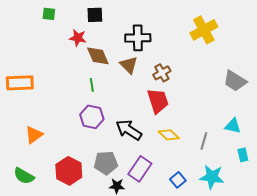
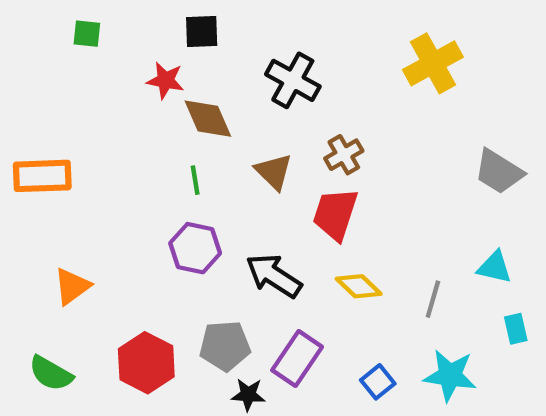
green square: (49, 14) -> (87, 34), moved
black cross: (138, 38) -> (293, 80), turned 30
brown triangle: (129, 65) -> (274, 172), moved
red trapezoid: (158, 101) -> (335, 214), turned -144

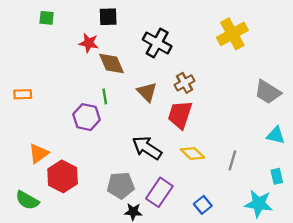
orange rectangle: (42, 176) -> (23, 94), size x0.6
purple hexagon: (195, 248) -> (86, 117), moved
cyan triangle: (495, 267) -> (276, 135), moved
red hexagon: (146, 363) -> (63, 176), moved
cyan star: (450, 375) -> (259, 204), moved

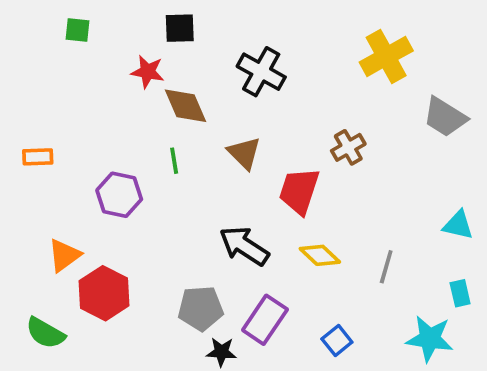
brown cross: (185, 83) -> (348, 147), moved
gray trapezoid: (268, 92) -> (445, 117), moved
purple hexagon: (86, 117) -> (119, 195), moved

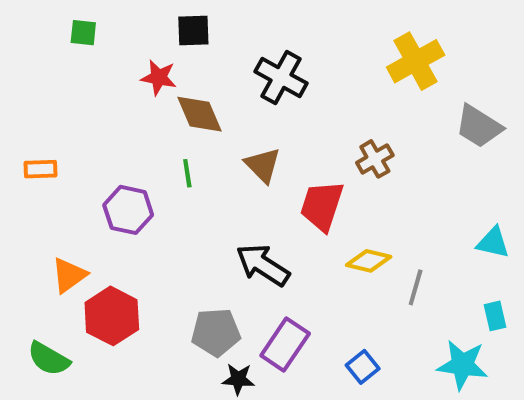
yellow diamond: (320, 255) -> (369, 261), moved, turned -30

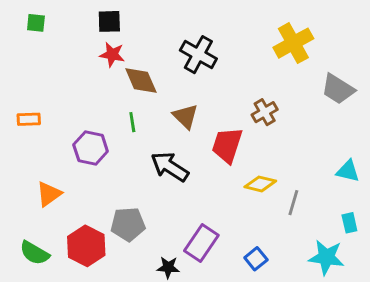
black square: (193, 31) -> (109, 21), moved
green square: (83, 33) -> (36, 23), moved
black arrow: (263, 265) -> (170, 167), moved
red hexagon: (112, 316) -> (86, 246), moved
gray pentagon: (216, 332) -> (128, 224), moved

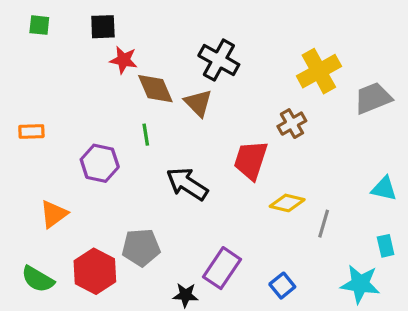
black square: (109, 21) -> (103, 27), moved
yellow cross: (293, 43) -> (319, 71), moved
gray trapezoid: (338, 89) -> (373, 98), turned 126
brown triangle: (185, 116) -> (198, 103), moved

